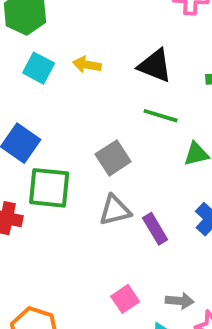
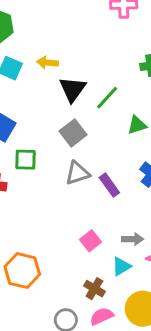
black triangle: (155, 66) -> (73, 89), moved, turned 48
green line: (161, 116) -> (107, 98), turned -60
green square: (49, 188) -> (25, 160), size x0.7

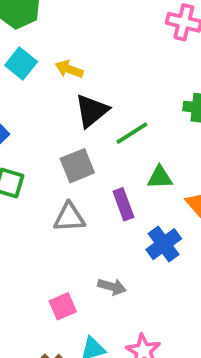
purple rectangle: (109, 185) -> (123, 204), moved
gray arrow: (133, 239) -> (112, 287), moved

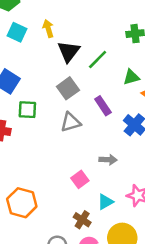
yellow arrow: (69, 69) -> (48, 29), turned 66
green triangle: (160, 177) -> (131, 77), moved

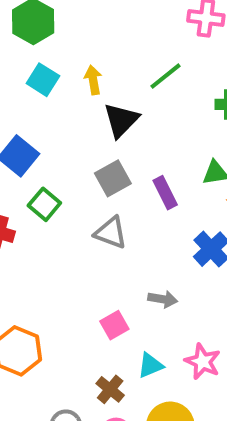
green line: (98, 59) -> (165, 76), moved
purple rectangle: (103, 106) -> (165, 193), moved
green square: (27, 110) -> (44, 204), turned 30
gray triangle: (71, 122) -> (111, 233), turned 30

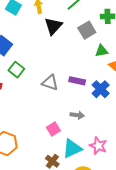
gray square: (113, 178) -> (87, 30), moved
purple rectangle: (165, 193) -> (77, 81), moved, turned -49
cyan triangle: (150, 365) -> (72, 149), size x1.5

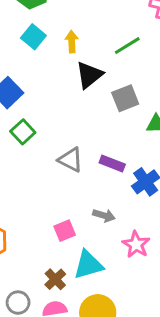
gray square: (87, 30) -> (125, 98), moved
pink star: (98, 146) -> (136, 244), moved

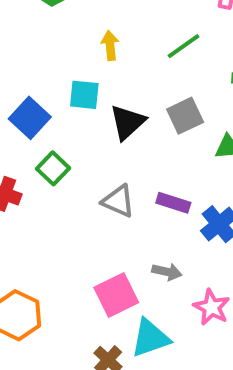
cyan square: (33, 37) -> (84, 95), moved, turned -30
black triangle: (89, 75) -> (128, 122), moved
pink square: (65, 231) -> (116, 295), size x1.5

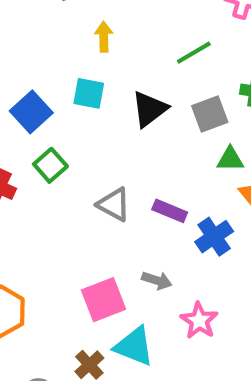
yellow arrow: (110, 45) -> (104, 37), moved
gray square: (185, 116) -> (210, 114), moved
black triangle: (128, 122) -> (149, 109), moved
cyan triangle: (150, 338) -> (134, 346), turned 36

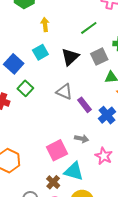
cyan square: (89, 93) -> (40, 52), turned -35
gray triangle: (114, 204) -> (64, 92), moved
purple rectangle: (170, 211) -> (85, 105), turned 35

